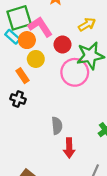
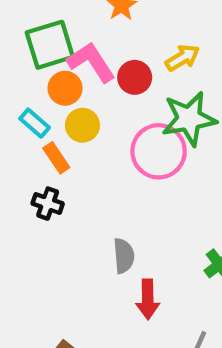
cyan rectangle: (12, 37) -> (35, 123), moved
red circle: (62, 45) -> (135, 77), moved

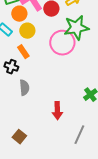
orange rectangle: (56, 158) -> (23, 52), moved
gray semicircle: (124, 256) -> (24, 88), moved

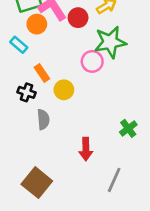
yellow circle: (27, 31) -> (64, 90), moved
pink circle: (62, 43) -> (92, 61), size x0.7
brown square: (19, 137) -> (37, 183), size x1.6

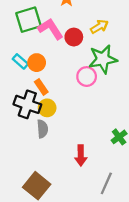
orange circle: (37, 24) -> (37, 63), moved
yellow circle: (64, 90) -> (47, 108), moved
black cross: (27, 92) -> (27, 104), size x1.6

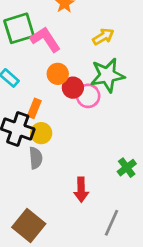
red circle: (74, 37) -> (73, 88), moved
orange circle: (37, 63) -> (58, 74), moved
orange rectangle: (41, 87) -> (34, 108), turned 56

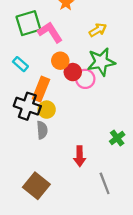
orange rectangle: (34, 108) -> (41, 89), size x1.5
gray line: (112, 223) -> (105, 183), turned -45

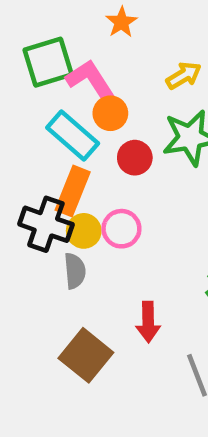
orange circle: (60, 61) -> (110, 113), moved
cyan rectangle: (20, 64) -> (73, 135), moved, size x1.6
pink circle: (85, 79) -> (121, 229), moved
brown square: (36, 186) -> (86, 355), moved

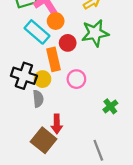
orange rectangle: (73, 191) -> (53, 59), moved, turned -35
pink circle: (121, 229) -> (76, 79), moved
red arrow: (148, 322) -> (57, 124), moved

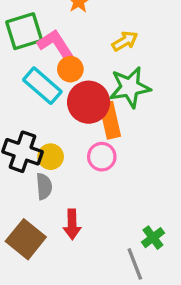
red circle: (68, 43) -> (89, 102), size x1.6
orange rectangle: (53, 59) -> (110, 120), moved
green cross: (110, 106) -> (153, 238), moved
brown square: (44, 140) -> (26, 239), moved

